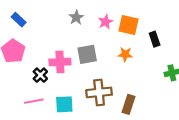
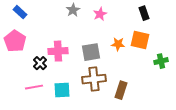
orange square: (128, 25) -> (140, 40), moved
black rectangle: (155, 39) -> (144, 13), moved
gray square: (87, 54) -> (91, 52), moved

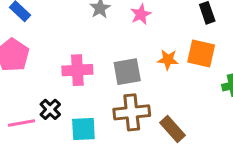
black cross: (40, 63) -> (50, 109), moved
pink line: (34, 87) -> (22, 123), moved
brown rectangle: (121, 90) -> (172, 129), turned -60

